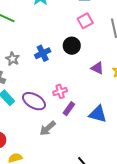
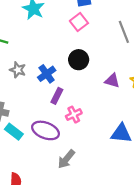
pink square: (85, 21) -> (79, 22), moved
gray star: (13, 59) -> (18, 70), moved
purple rectangle: (69, 109) -> (57, 96), moved

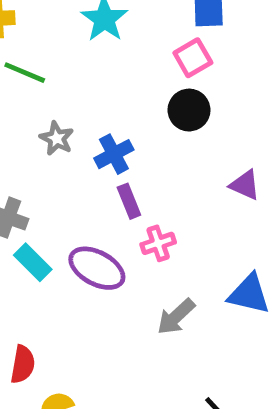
black circle: (79, 60) -> (189, 110), moved
purple rectangle: (57, 96) -> (129, 201), turned -56
gray arrow: (66, 159) -> (176, 317), moved

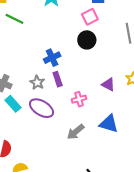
gray star: (57, 138) -> (37, 82), moved
purple triangle: (245, 185) -> (108, 84), moved
pink cross: (158, 243) -> (79, 99), moved

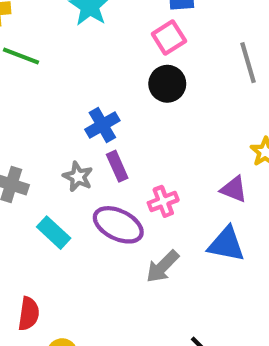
purple triangle: (108, 84) -> (234, 189), moved
cyan rectangle: (13, 104) -> (54, 233), moved
purple ellipse: (41, 108) -> (118, 225), moved

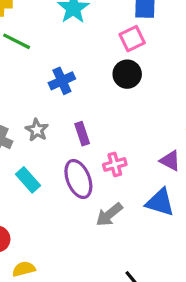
blue cross: (102, 125) -> (62, 81), moved
gray star: (78, 177) -> (37, 130), moved
purple ellipse: (118, 225) -> (78, 179), turned 36

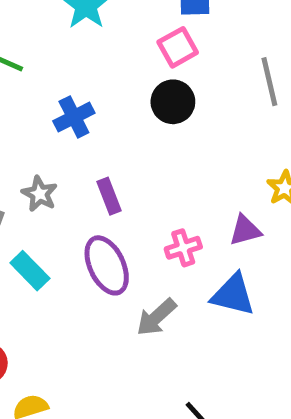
purple triangle: (170, 161) -> (245, 230), turned -40
pink cross: (115, 164) -> (183, 248), moved

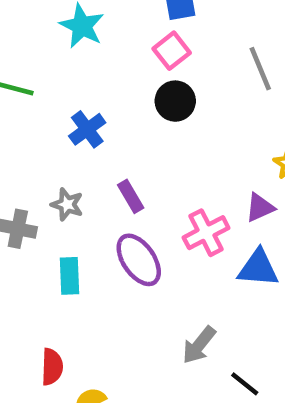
pink cross: (183, 248) -> (206, 233), size x1.4
cyan rectangle: (30, 271) -> (70, 276), turned 51
gray arrow: (156, 317) -> (199, 345), moved

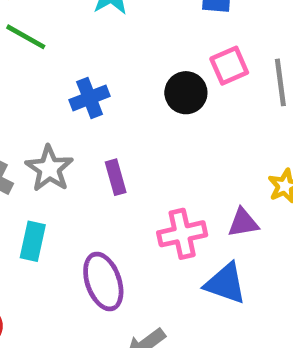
pink square: (172, 51) -> (229, 66), moved
gray star: (67, 204) -> (49, 169), size x1.4
purple ellipse: (139, 260) -> (103, 282), moved

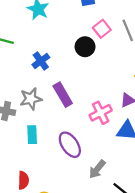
gray star: (49, 169) -> (31, 99), turned -30
purple rectangle: (116, 177) -> (63, 95), size x1.5

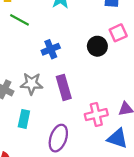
purple ellipse: (70, 145) -> (58, 138), turned 40

